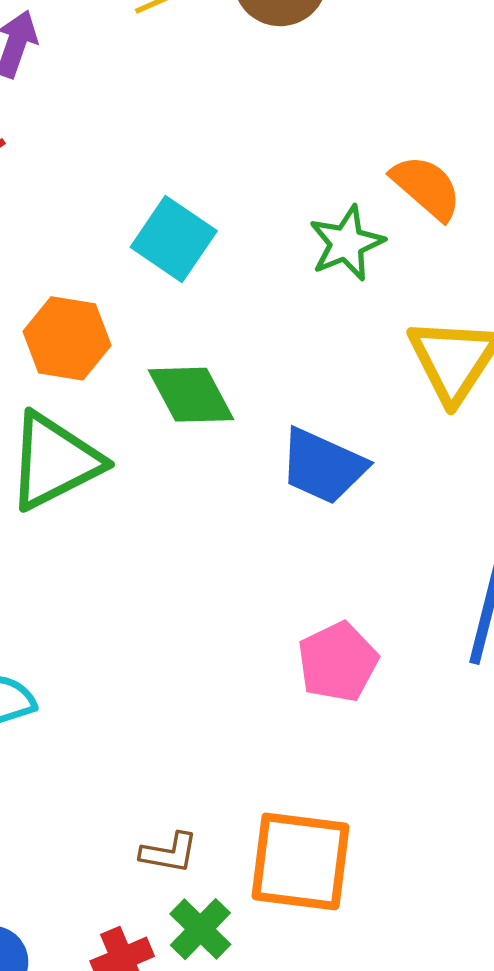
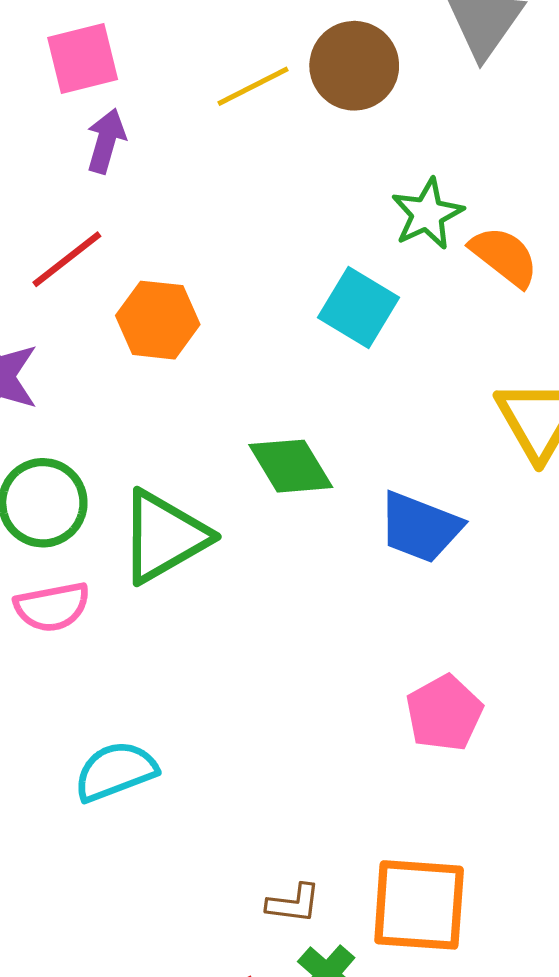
cyan square: (174, 239) -> (358, 307), moved
green star: (347, 243) -> (427, 214), moved
orange hexagon: (67, 338) -> (158, 320), moved

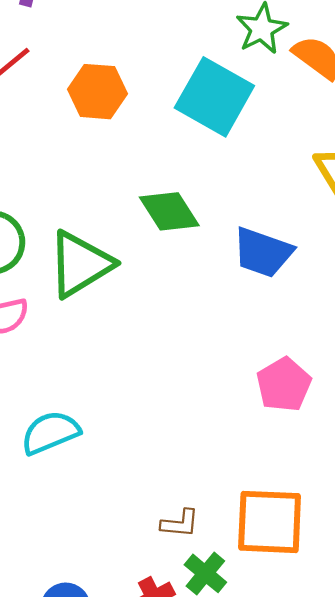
cyan square: (358, 307) -> (214, 97), size x1.4
orange hexagon: (158, 320) -> (97, 92), moved

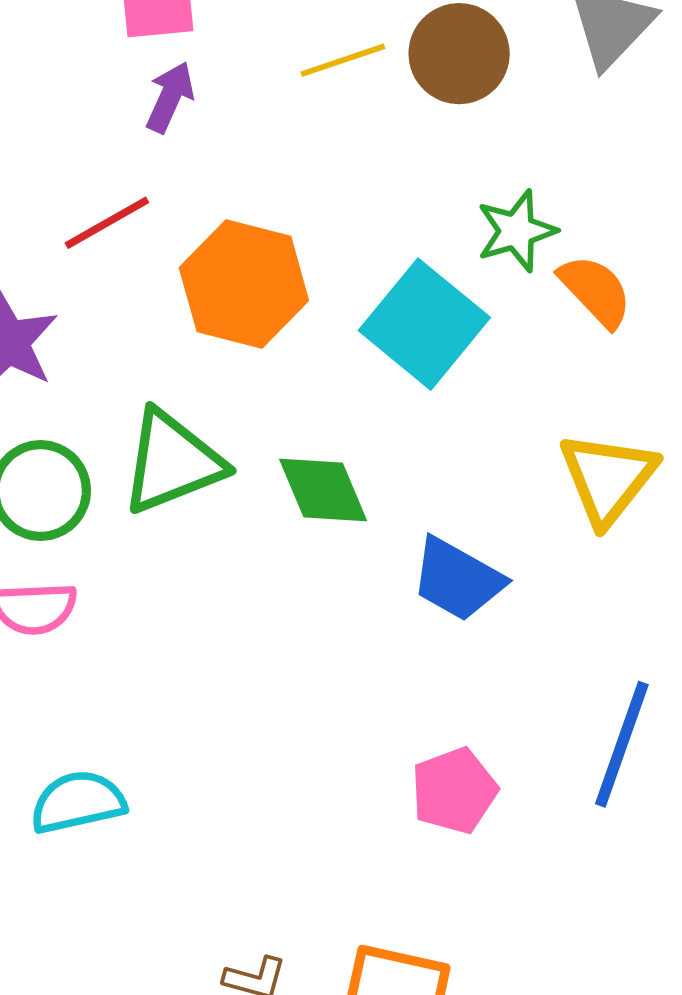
orange hexagon: (97, 92) -> (244, 284), size x1.4
green triangle: (80, 264) -> (172, 462), moved

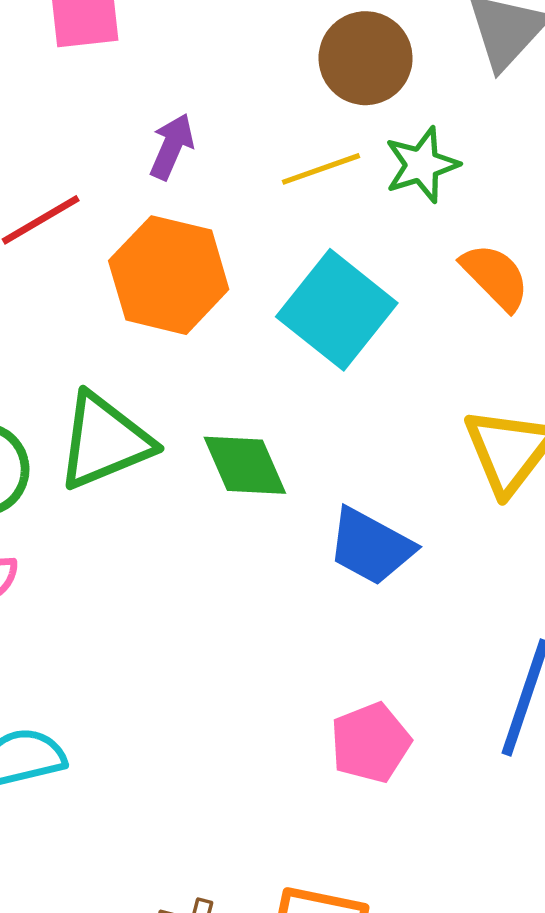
yellow line: (343, 60) -> (321, 169), moved
purple arrow: (170, 97) -> (172, 147), moved
green star: (516, 231) -> (422, 165), moved

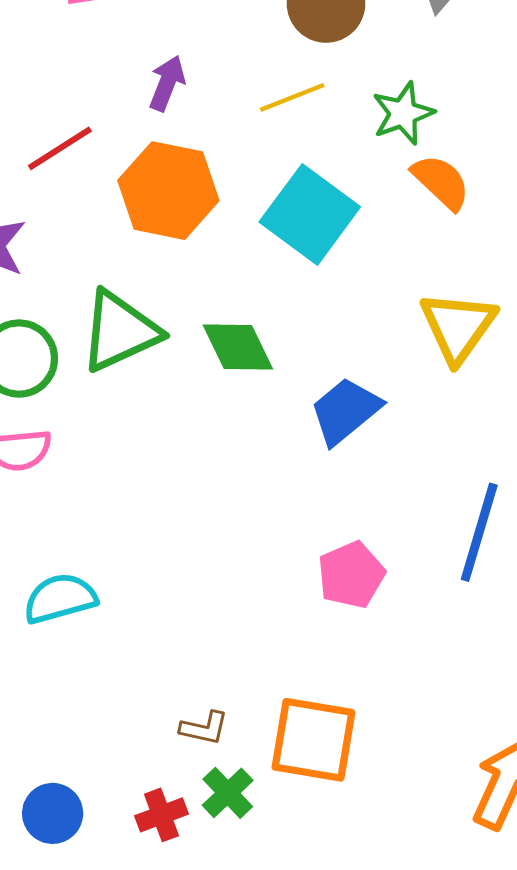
green star: (422, 165) -> (403, 113), moved
blue trapezoid: (371, 546) -> (345, 411), turned 114

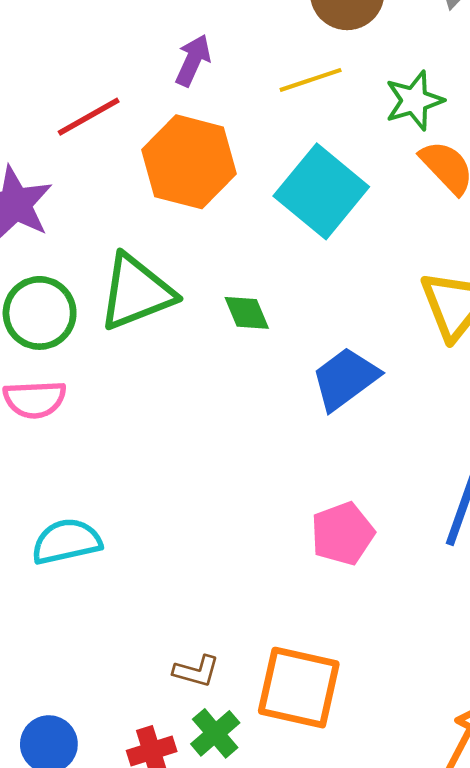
green diamond: (238, 347) -> (247, 313), size x0.7

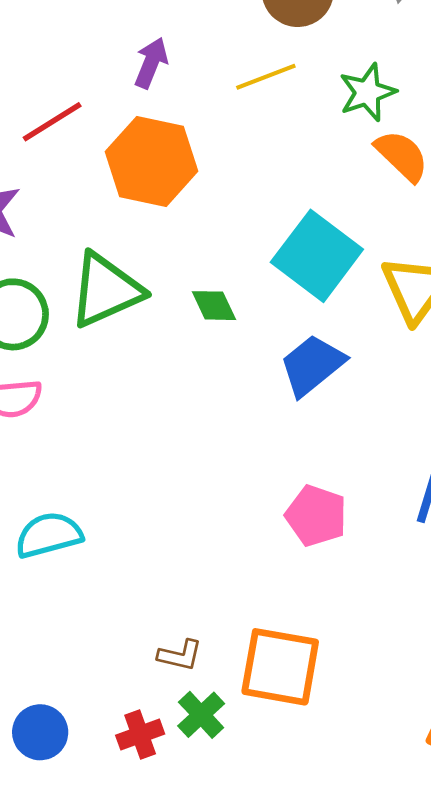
cyan square: (321, 191) -> (317, 256), moved
pink pentagon: (343, 534) -> (316, 516), turned -30

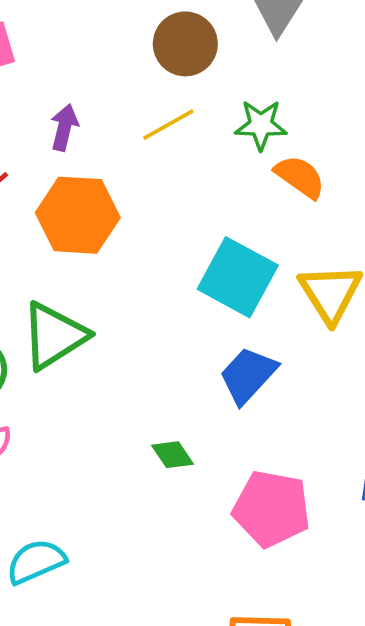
green star: (367, 92) -> (261, 125), turned 30
green diamond: (214, 306) -> (173, 455), moved
pink pentagon: (316, 516) -> (272, 509), size x1.4

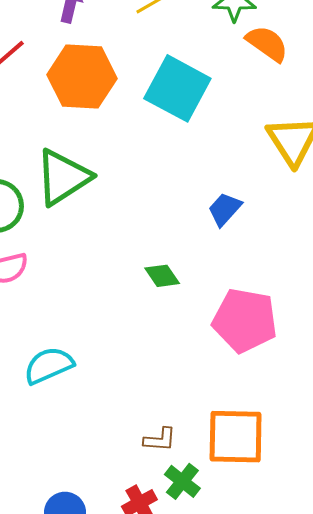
cyan square: (238, 277) -> (177, 88), moved
blue trapezoid: (248, 375) -> (225, 209), size x0.7

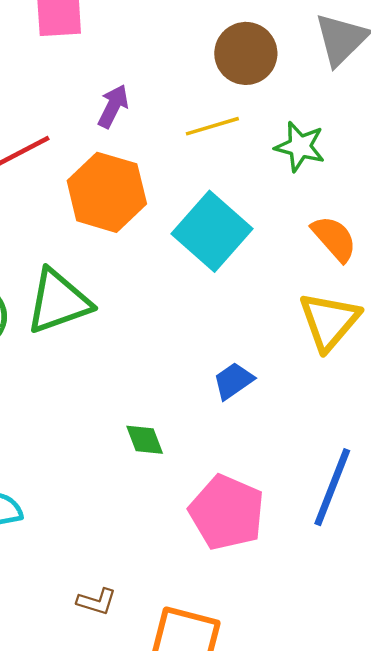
orange semicircle: (267, 44) -> (334, 238), moved
brown L-shape: (160, 440) -> (97, 602), moved

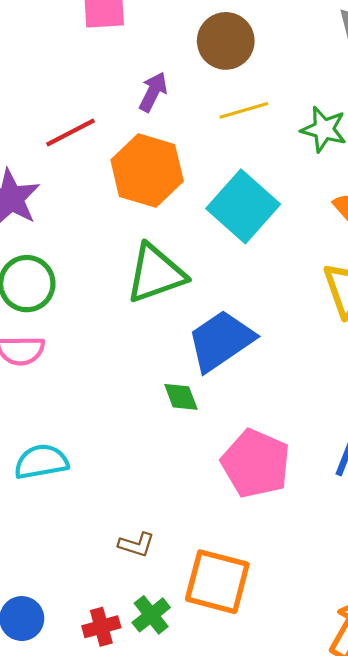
brown circle: (246, 53) -> (226, 41), moved
green triangle: (58, 302) -> (156, 274), moved
blue trapezoid: (233, 381) -> (221, 341), moved, size x1.8

